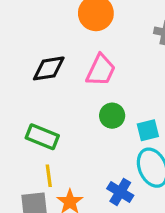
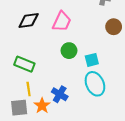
blue cross: (120, 192) -> (60, 94), moved

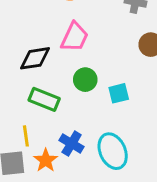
black diamond: (29, 20) -> (35, 58), moved
green rectangle: (24, 64) -> (44, 99), moved
cyan ellipse: (95, 84) -> (113, 151), moved

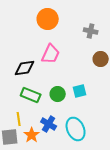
green circle: (85, 80) -> (58, 94), moved

